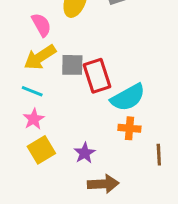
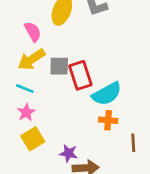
purple star: (85, 153) -> (68, 153), moved, turned -30

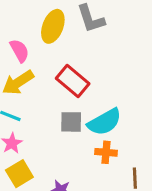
gray square: (59, 66) -> (71, 122), moved
red rectangle: (80, 75) -> (73, 81), moved, turned -32

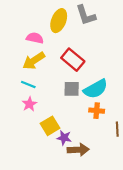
pink semicircle: (19, 51) -> (35, 38), turned -49
yellow square: (19, 174) -> (50, 126), moved

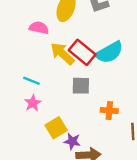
yellow arrow: (34, 61) -> (62, 54), moved, turned 75
cyan semicircle: (96, 89) -> (109, 52), moved

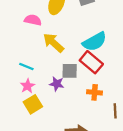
red rectangle: (82, 52) -> (91, 62), moved
yellow square: (56, 128) -> (33, 104), moved
purple star: (72, 141) -> (57, 84), moved

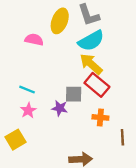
cyan semicircle: (95, 42) -> (91, 41), moved
yellow arrow: (53, 43) -> (91, 64), moved
yellow square: (33, 104) -> (15, 140), moved

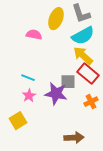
purple star: (60, 108) -> (56, 94), size x1.6
orange cross: (100, 117) -> (91, 102), turned -32

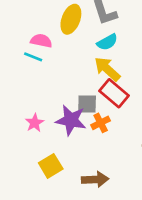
cyan semicircle: (83, 36) -> (107, 42), size x0.7
cyan line: (28, 78) -> (33, 57), moved
orange cross: (91, 102) -> (101, 123), moved
yellow square: (18, 121) -> (51, 166), moved

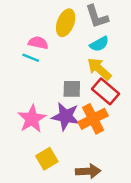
gray square: (87, 104) -> (72, 89), moved
pink star: (35, 123) -> (32, 119), size x1.6
orange cross: (101, 123) -> (93, 119), size x1.6

